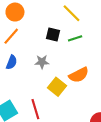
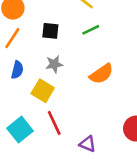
black square: (53, 34) -> (50, 31), moved
yellow square: (57, 87) -> (43, 91), moved

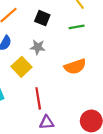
red line: (54, 123) -> (38, 98), moved
purple triangle: (87, 144) -> (47, 122), turned -42

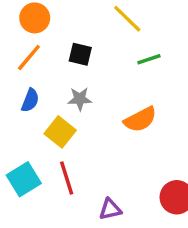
green line: (77, 27) -> (149, 59), moved
red line: (38, 98) -> (67, 178), moved

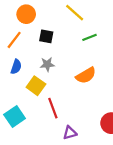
orange circle: (35, 18) -> (26, 14), moved
red line: (67, 178) -> (53, 108), moved

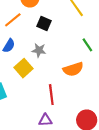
green line: (89, 37) -> (87, 45), moved, turned 64
red line: (53, 108) -> (51, 95), moved

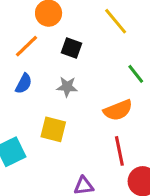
yellow square: (24, 68) -> (53, 129), moved, turned -30
red line: (51, 95) -> (119, 151), moved

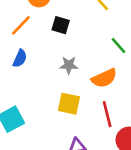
gray star: (67, 87) -> (69, 65), moved
yellow square: (53, 129) -> (69, 104), moved

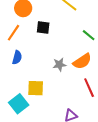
gray star: (69, 65) -> (59, 65), moved
yellow square: (69, 104) -> (36, 88), moved

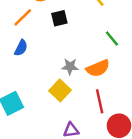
black square: (43, 27) -> (59, 18), turned -32
yellow square: (36, 88) -> (60, 90), moved, turned 30

